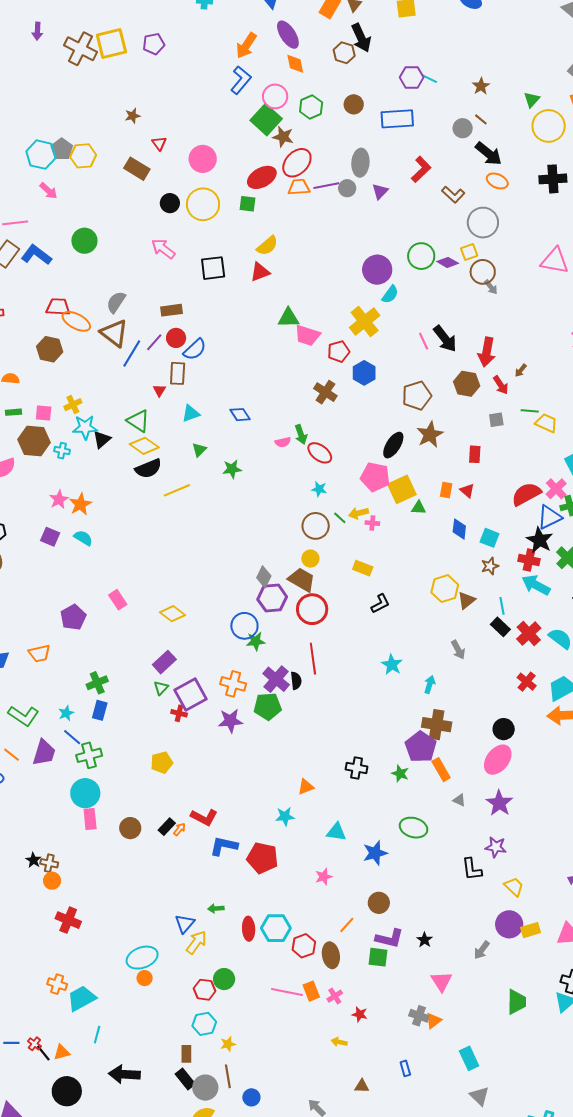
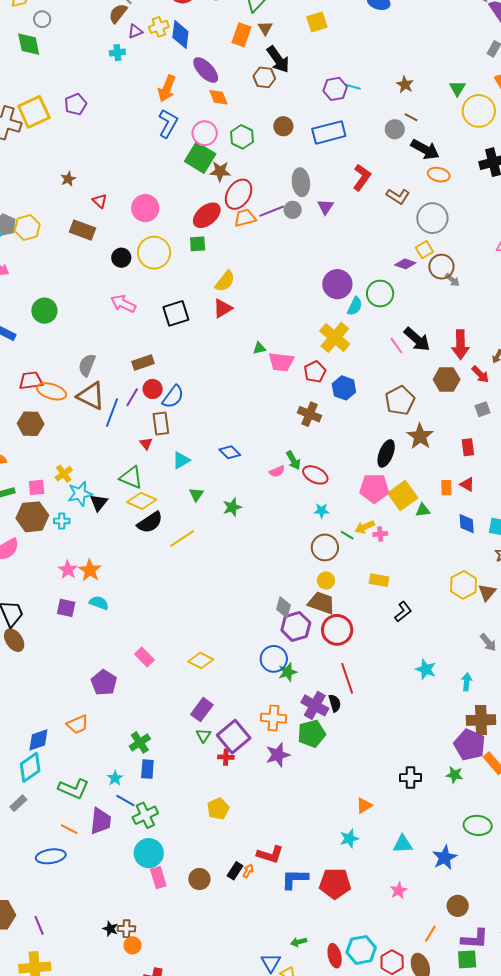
green circle: (421, 256) -> (380, 294), moved
green triangle: (288, 318) -> (259, 348), size x0.6

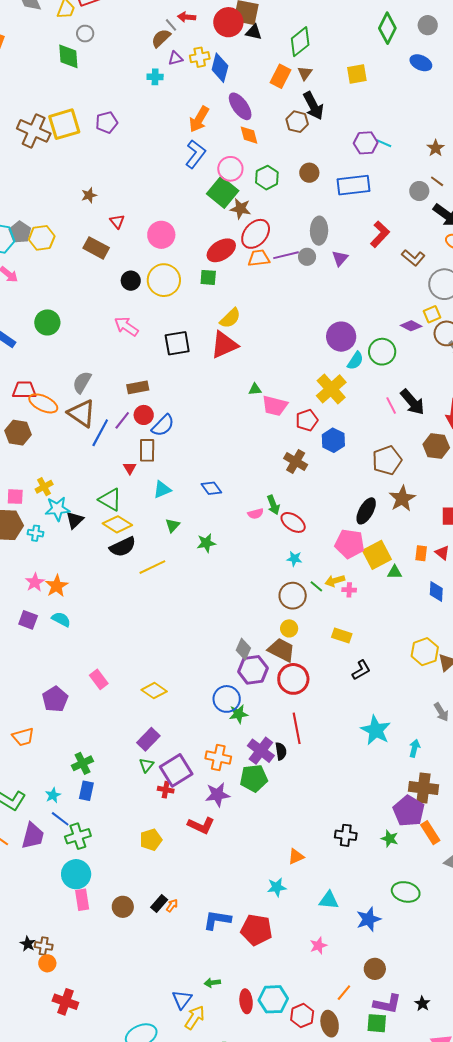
red triangle: (223, 308) -> (224, 345), size x1.4
cyan star: (426, 669) -> (376, 730), size x1.4
red L-shape: (270, 855) -> (201, 825), moved

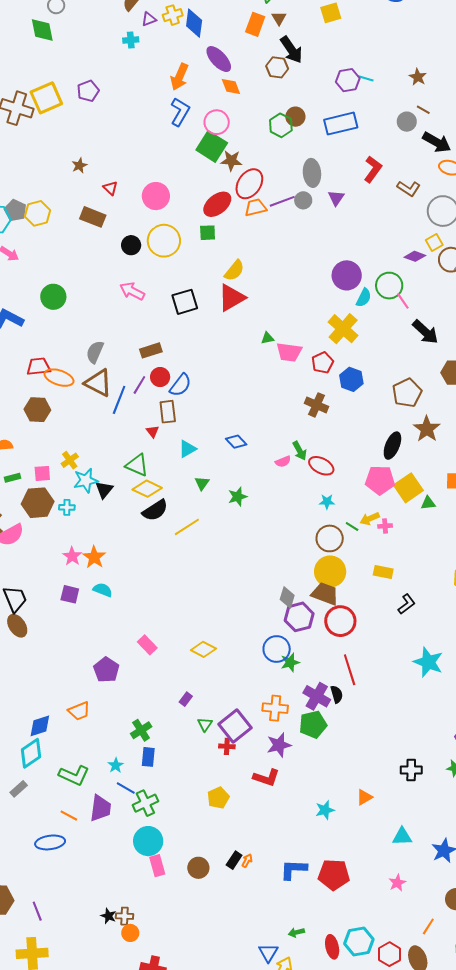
green hexagon: (267, 178) -> (281, 125), moved
pink line: (391, 405) -> (403, 301), moved
yellow circle: (289, 628) -> (330, 571), size x1.8
purple rectangle: (148, 739) -> (186, 699), moved, size x0.6
cyan star: (277, 887) -> (325, 810), moved

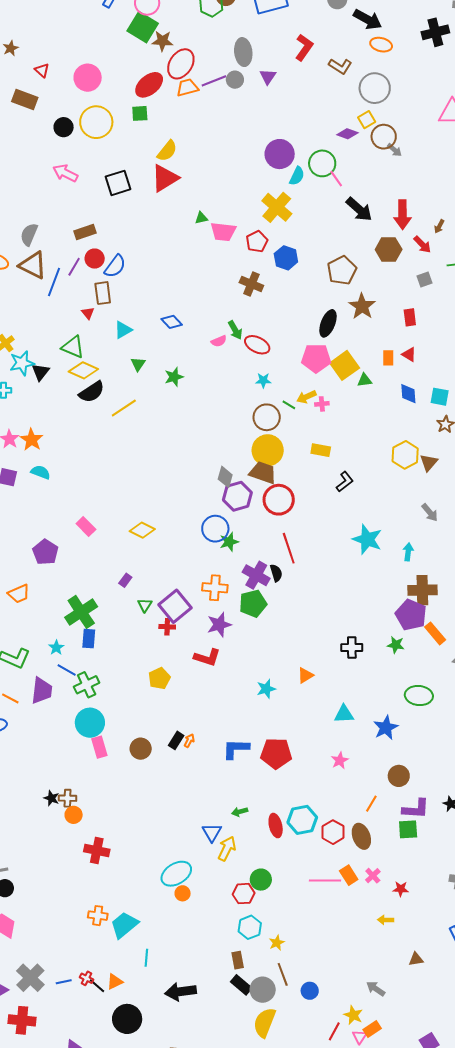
green cross: (141, 730) -> (81, 612), size x1.5

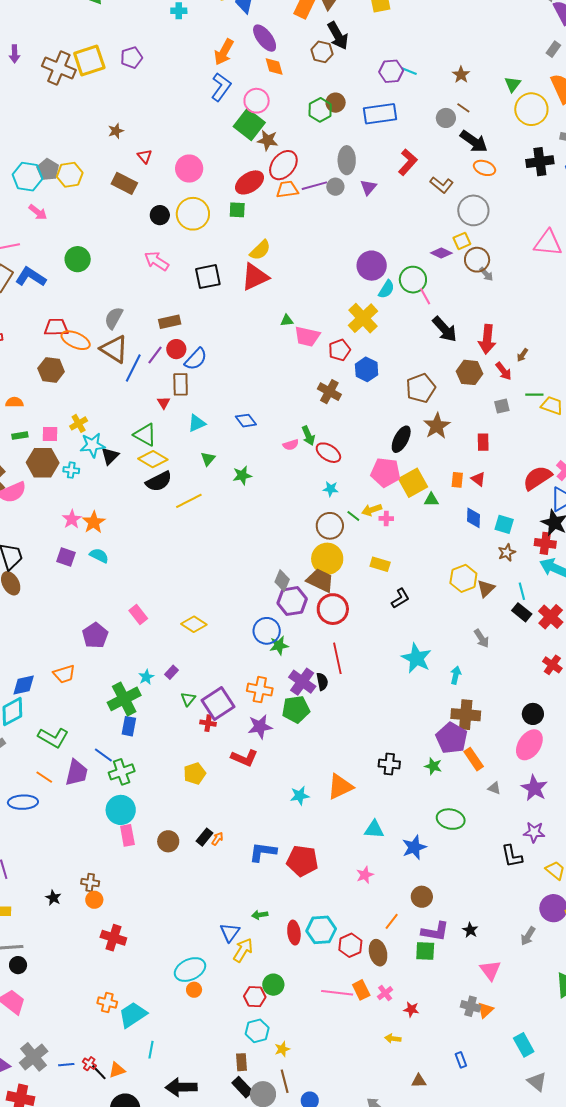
cyan star: (56, 648) -> (146, 677), moved
orange triangle: (305, 675) -> (340, 787), size x1.6
black star: (51, 798) -> (53, 898), moved

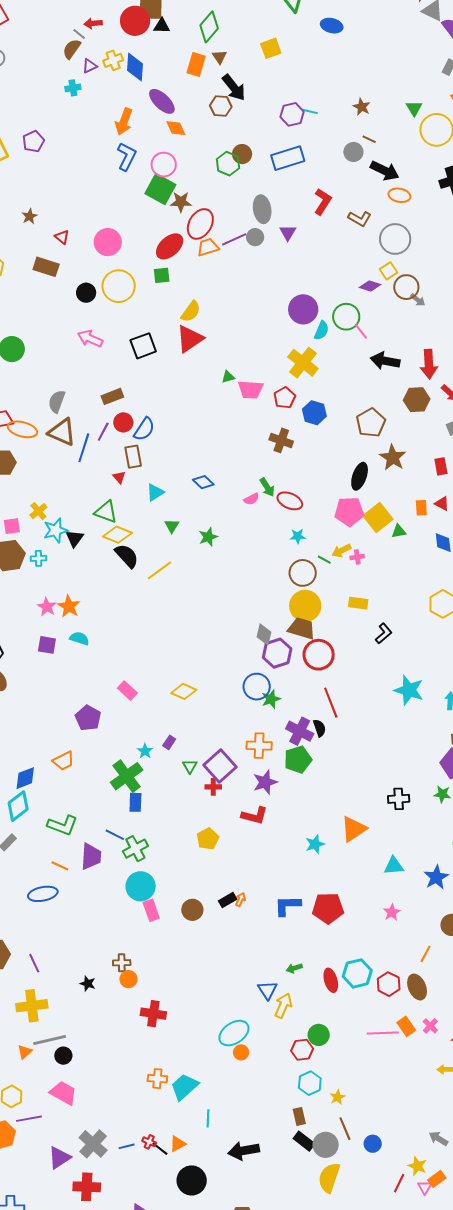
black arrow: (445, 329) -> (385, 361), turned 152
black semicircle: (159, 481) -> (127, 556), turned -96
black rectangle: (204, 837) -> (228, 900), turned 30

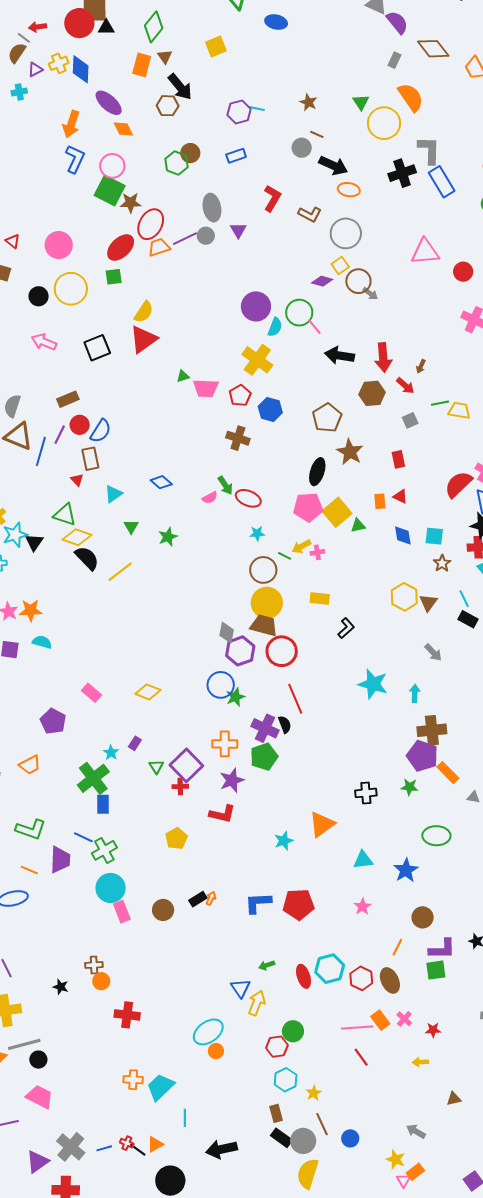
blue rectangle: (288, 158) -> (236, 156), size x0.6
orange star: (69, 606) -> (31, 610), turned -30
red line: (399, 1183) -> (361, 1057), moved, turned -60

